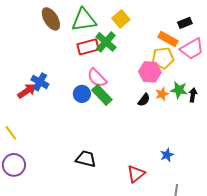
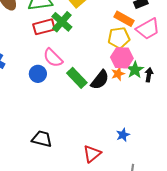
pink hexagon: (150, 72) -> (122, 58), moved
green star: (179, 90) -> (135, 70), turned 30
green rectangle: (102, 95) -> (77, 78), moved
black semicircle: (144, 100) -> (100, 80), size x1.5

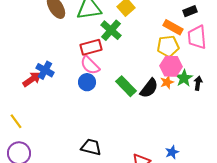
red rectangle: (44, 27) -> (91, 47), moved
pink trapezoid: (148, 29) -> (197, 37), turned 115
pink semicircle: (53, 58) -> (90, 65), moved
blue star: (123, 135) -> (172, 152), moved

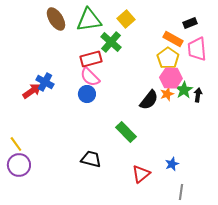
yellow pentagon: (168, 46) -> (168, 58), turned -30
green rectangle: (126, 86) -> (126, 132), moved
yellow line: (16, 121) -> (16, 144), moved

